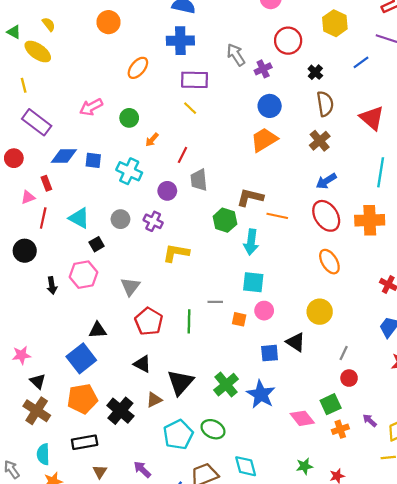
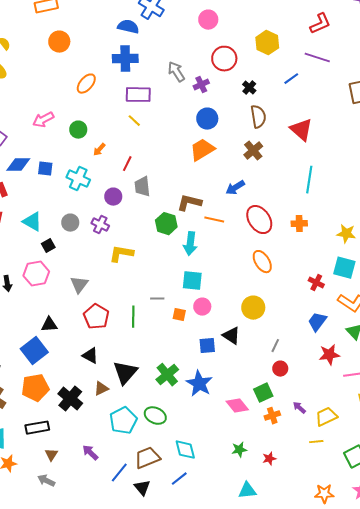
blue arrow: (326, 181) -> (235, 188), moved
orange cross: (370, 220) -> (299, 224), size x0.6

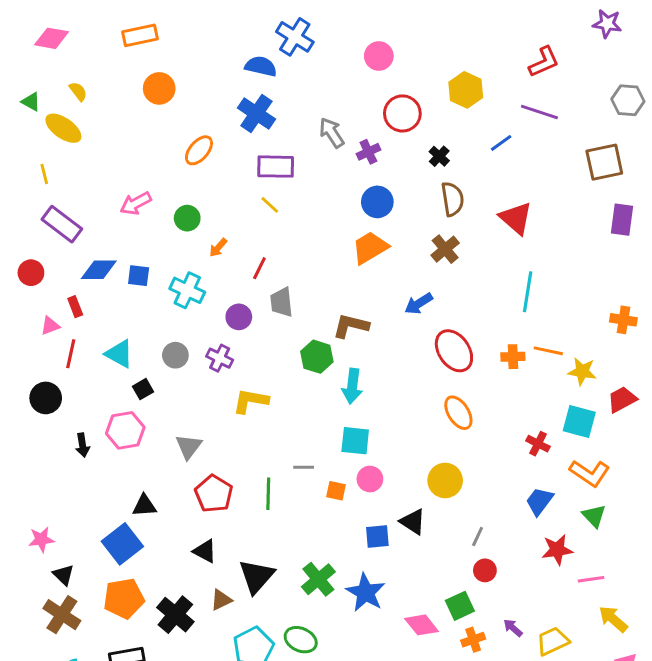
blue cross: (125, 59) -> (256, 113), turned 35
orange line: (214, 220) -> (548, 351), moved

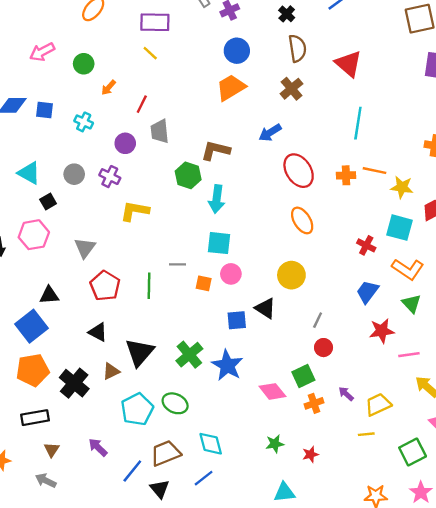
cyan cross: (187, 290) -> (84, 122), size x0.7

